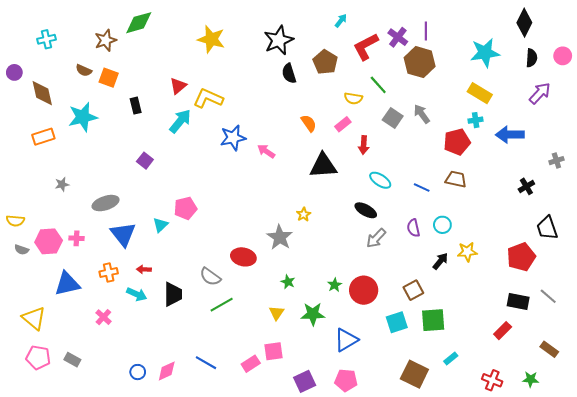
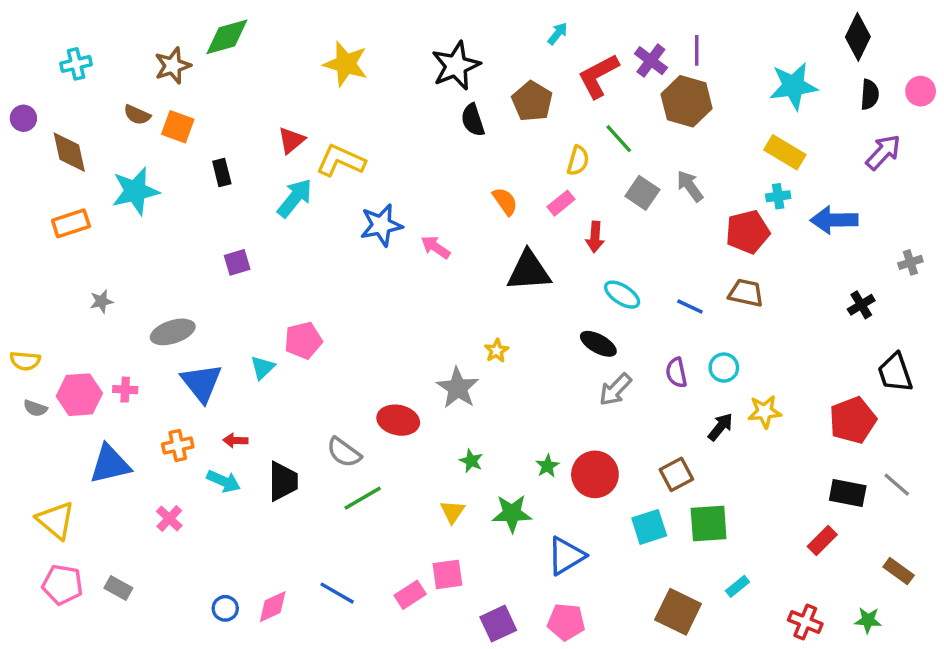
yellow semicircle: (353, 98) -> (578, 161), turned -84
purple square: (145, 161) -> (237, 262), turned 35

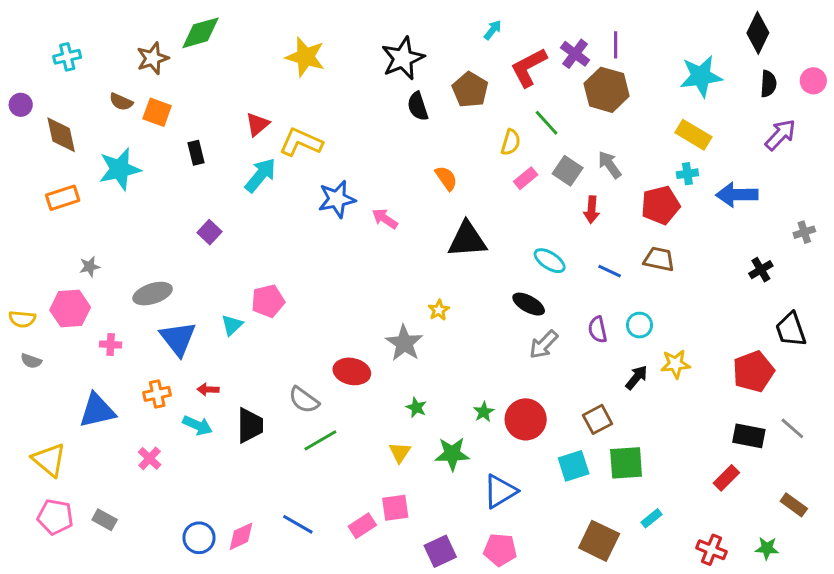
pink rectangle: (561, 203) -> (526, 178), moved
red arrow: (595, 237) -> (592, 210), moved
purple square: (237, 262) -> (209, 232), turned -30
pink hexagon: (79, 395) -> (70, 309), moved
blue circle: (225, 608) -> (199, 538), size x1.4

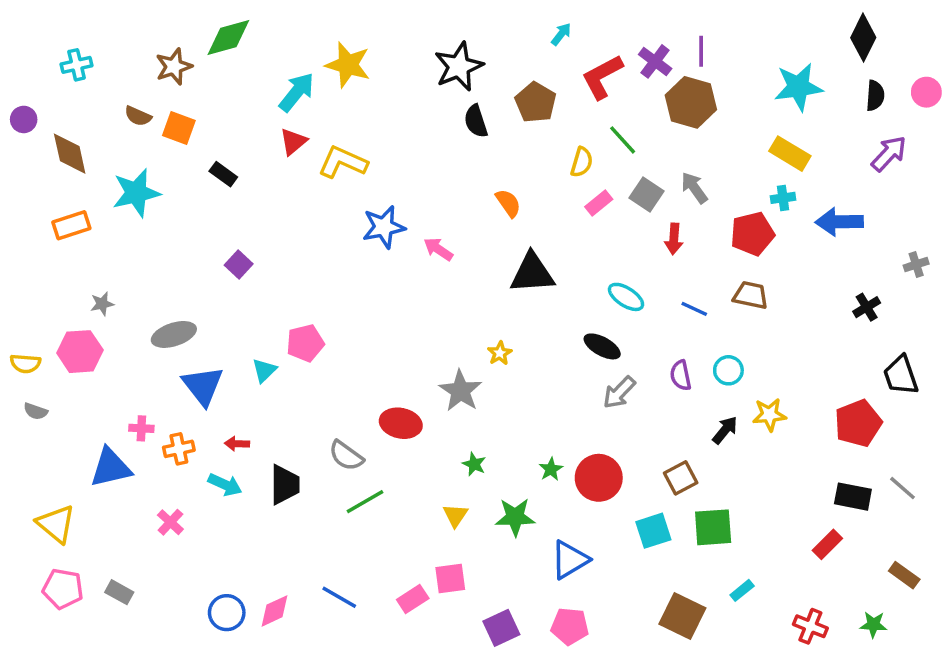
black rectangle: (196, 153) -> (223, 174), turned -40
cyan arrow: (260, 175) -> (297, 92), moved
pink cross: (111, 345) -> (141, 428), moved

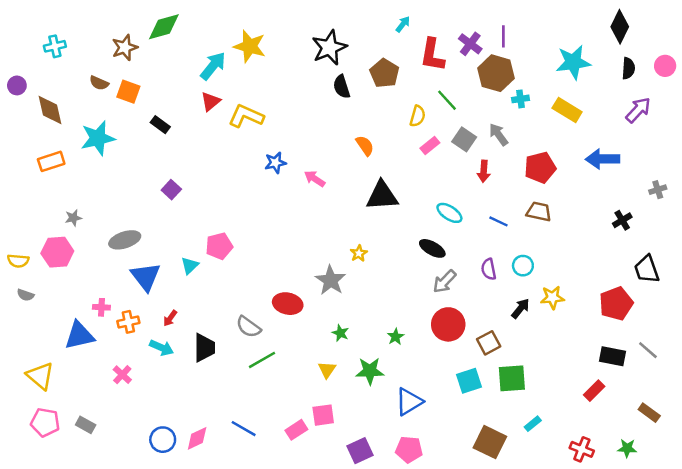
red L-shape: (602, 77) -> (432, 55), turned -52
cyan cross: (783, 198) -> (521, 99), moved
blue star: (384, 227) -> (275, 163), size x0.7
red arrow: (237, 444) -> (170, 318), turned -56
red circle: (599, 478) -> (448, 324), moved

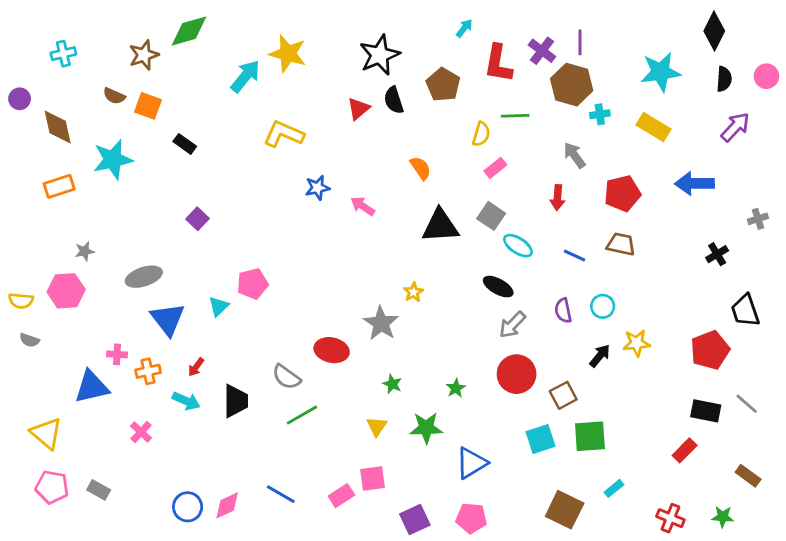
green line: (447, 100) -> (515, 116), turned -50
red triangle: (211, 101) -> (358, 109), moved
gray square: (464, 139) -> (491, 216), moved

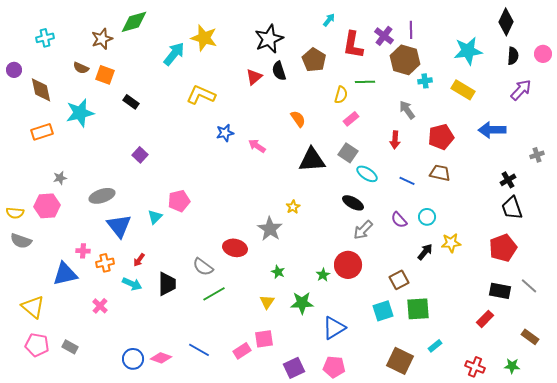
purple semicircle: (563, 311) -> (399, 220), turned -30
black trapezoid: (745, 311) -> (512, 208), moved
gray semicircle: (29, 340) -> (21, 241), size x1.5
red circle: (517, 374) -> (348, 265), moved
pink diamond: (227, 505) -> (161, 358), turned 45

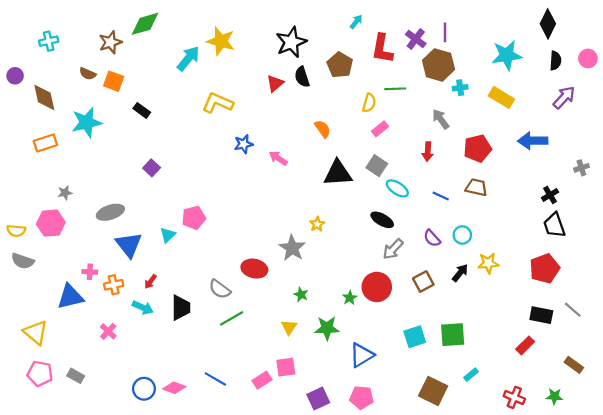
brown square: (399, 280) -> (423, 282), moved

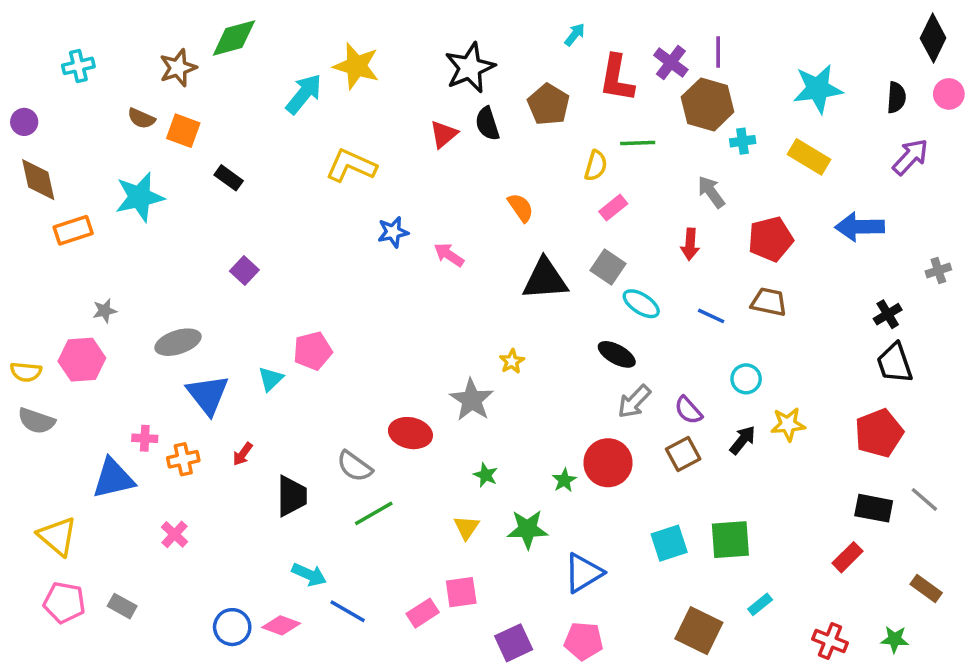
black diamond: (548, 24) -> (933, 38), moved
brown diamond: (44, 97) -> (38, 180), moved
purple semicircle: (432, 238) -> (688, 410), moved
cyan arrow: (143, 308) -> (309, 575), moved

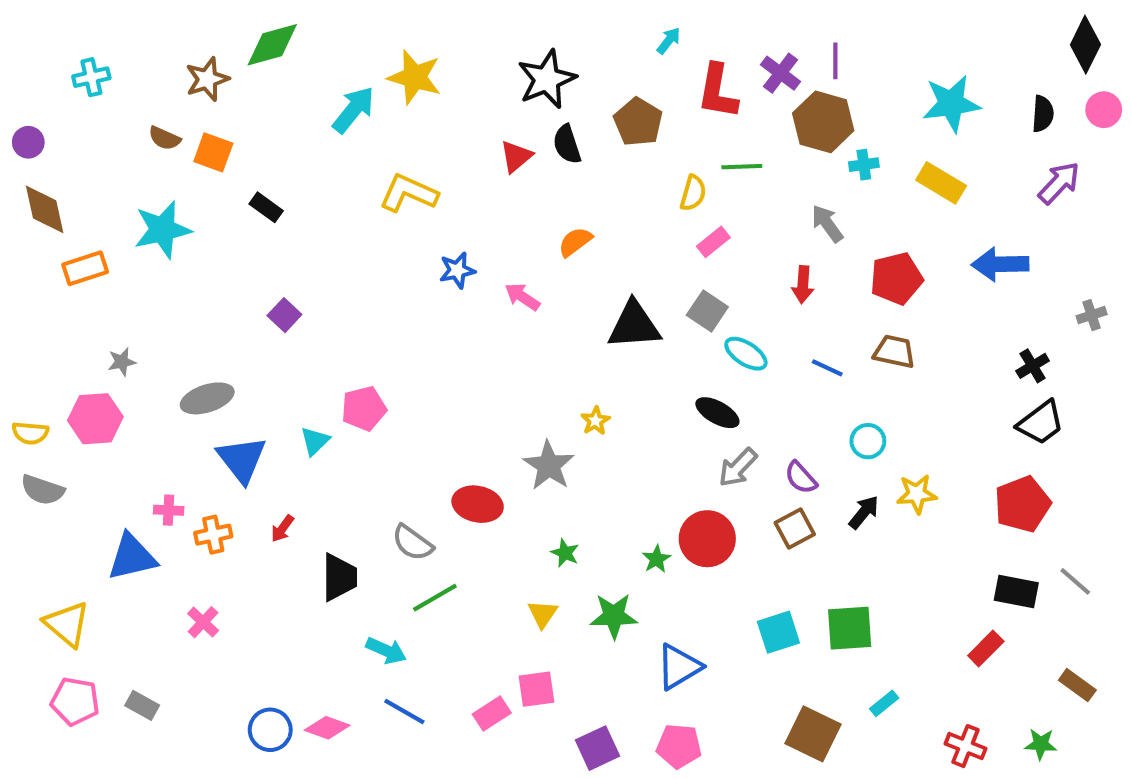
orange semicircle: (521, 208) -> (575, 242), moved, turned -92
black trapezoid: (895, 363) -> (1041, 423), turned -108
cyan arrow: (309, 575) -> (386, 650), moved

